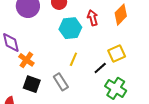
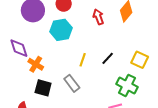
cyan hexagon: (70, 28) -> (61, 30), moved
yellow square: (117, 53) -> (140, 60), moved, turned -36
black line: (100, 68) -> (108, 58), moved

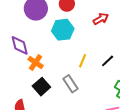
red arrow: (98, 17) -> (101, 19), turned 77
black square: (43, 88) -> (41, 87), turned 30

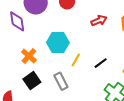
cyan hexagon: (63, 30) -> (58, 43), moved
purple diamond: (20, 45) -> (17, 21), moved

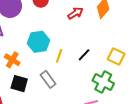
black square: (32, 81) -> (19, 84), turned -30

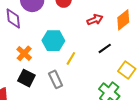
black line: (84, 55) -> (105, 48), moved

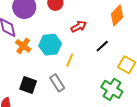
red arrow: (95, 20) -> (79, 26), moved
orange cross: (24, 53) -> (23, 46), moved

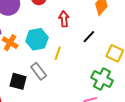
red arrow: (79, 26) -> (64, 19), turned -63
gray rectangle: (57, 83) -> (39, 71), moved

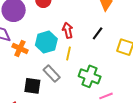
red arrow: (64, 19) -> (68, 30), moved
green cross: (102, 79) -> (90, 76), moved

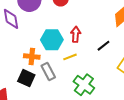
orange cross: (20, 48) -> (32, 57), moved, turned -35
yellow line: (68, 54) -> (70, 57), turned 40

